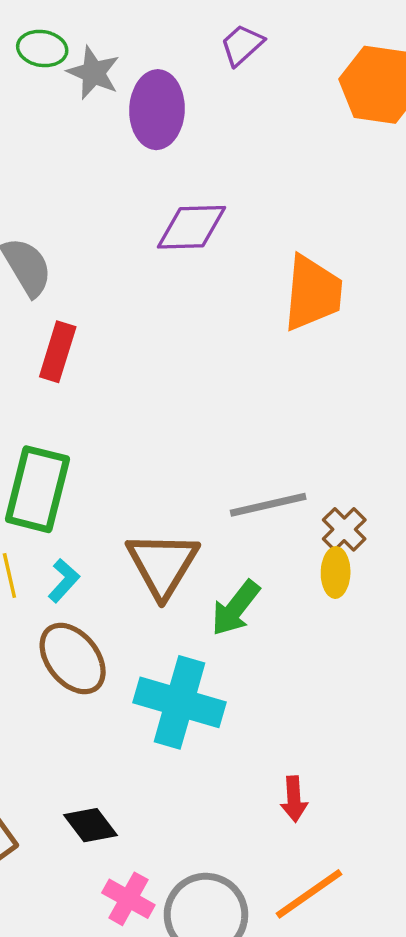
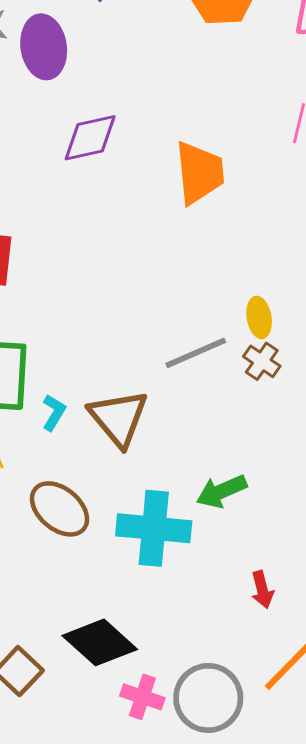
yellow ellipse: (336, 572) -> (259, 317), moved
cyan L-shape: (64, 581) -> (54, 412), moved
green arrow: (236, 608) -> (221, 491), moved, turned 39
black diamond: (90, 825) -> (100, 642), size x1.6

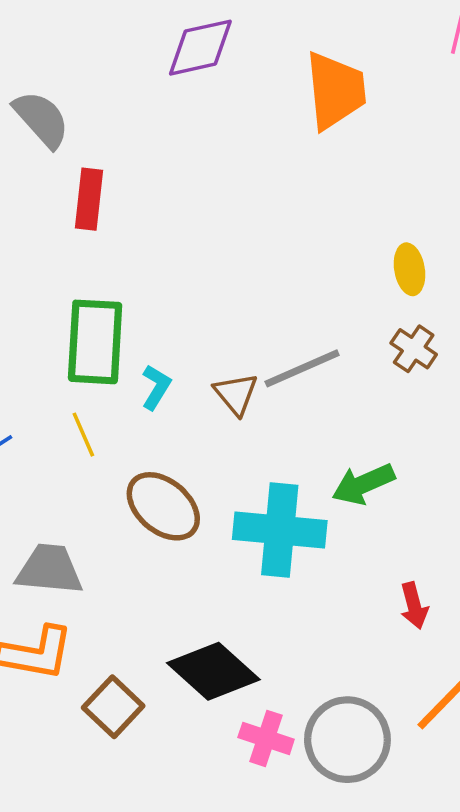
gray line: (196, 353) -> (302, 368), moved
brown cross: (262, 361) -> (414, 349), moved
brown triangle: (118, 418) -> (236, 394), size x0.6

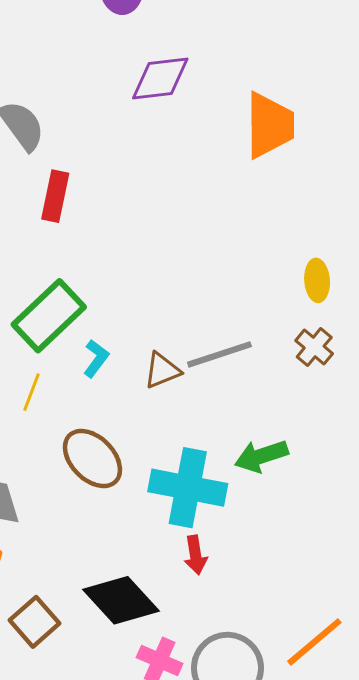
green rectangle: (95, 342) -> (49, 316), turned 38
brown triangle: (236, 394) -> (162, 370), turned 42
yellow line: (83, 435) -> (32, 392), turned 39
red arrow: (414, 606) -> (195, 555), moved

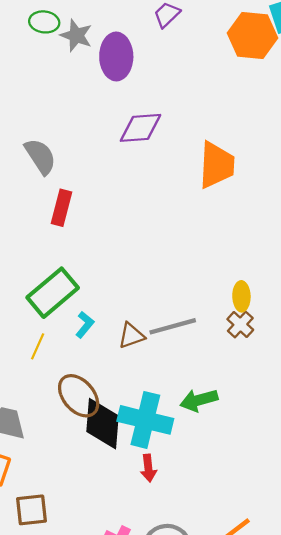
yellow ellipse: (317, 280) -> (241, 296), moved
black diamond: (121, 600) -> (103, 424), moved, turned 44
brown square: (35, 622) -> (31, 510), turned 32

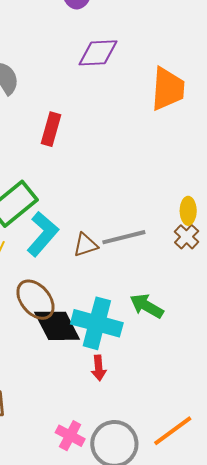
red rectangle: (62, 208) -> (51, 129), moved
cyan L-shape: (85, 325) -> (43, 234), size x1.8
green arrow: (199, 400) -> (147, 306), turned 44
black diamond: (103, 424) -> (57, 326), turned -33

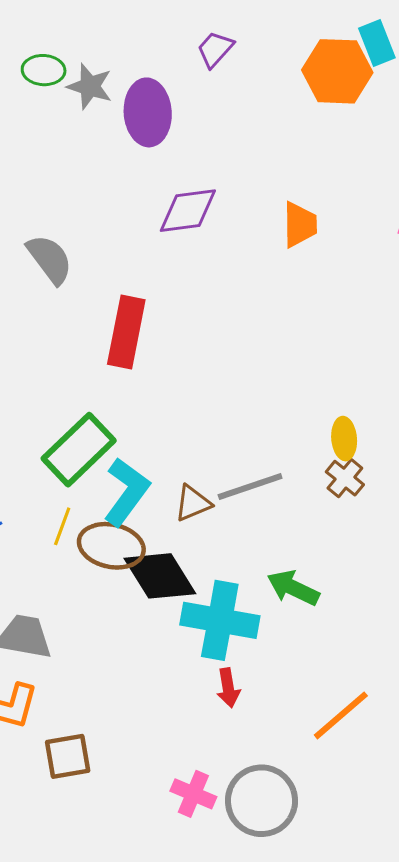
orange trapezoid: (168, 89) -> (300, 224), moved, size x0.7
red rectangle: (51, 129) -> (126, 332), size x1.4
brown ellipse: (35, 300) -> (111, 546), moved, turned -33
black diamond: (57, 326) -> (160, 576), moved
orange line: (173, 431) -> (341, 715), moved

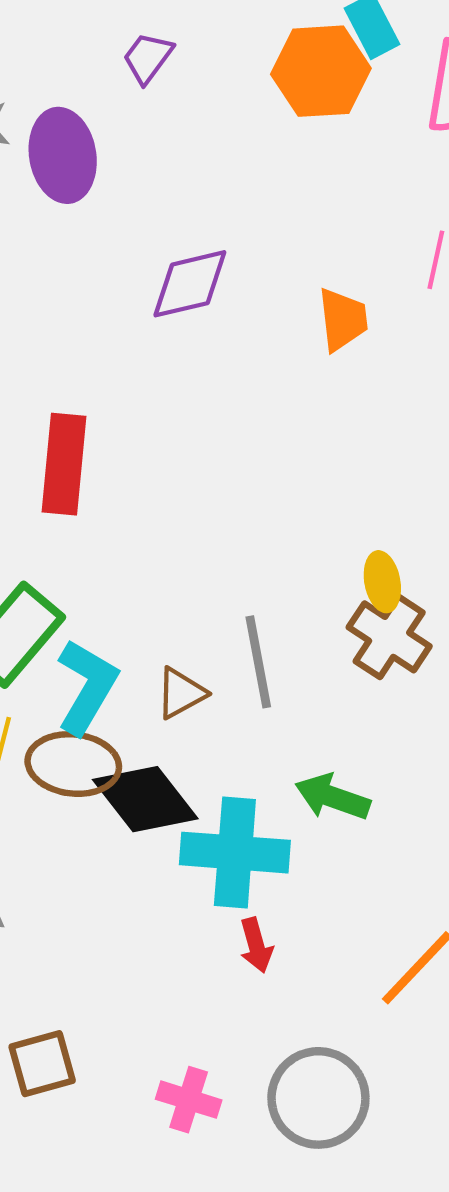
purple diamond: (188, 211) -> (190, 284), moved
orange trapezoid: (300, 224) -> (343, 319), moved
brown cross: (345, 478) -> (389, 637), size x1.5
gray line: (250, 487) -> (258, 662), turned -76
pink cross: (193, 794) -> (189, 1100), moved

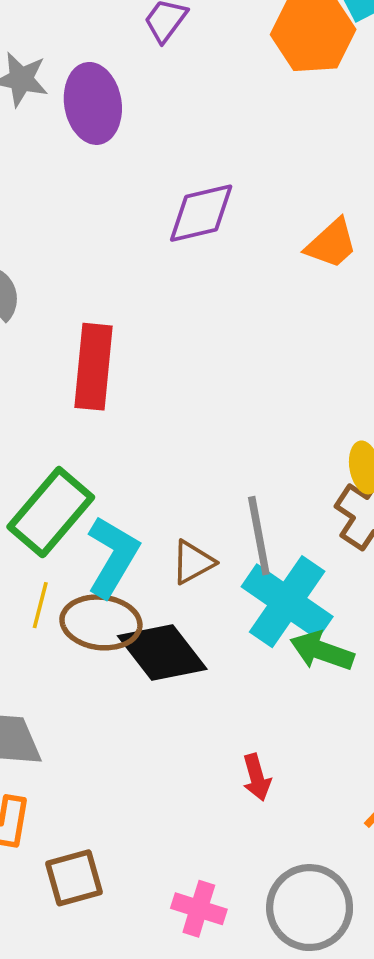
orange trapezoid: (343, 319) -> (331, 244), turned 54
cyan cross: (235, 853) -> (287, 602), moved, turned 30

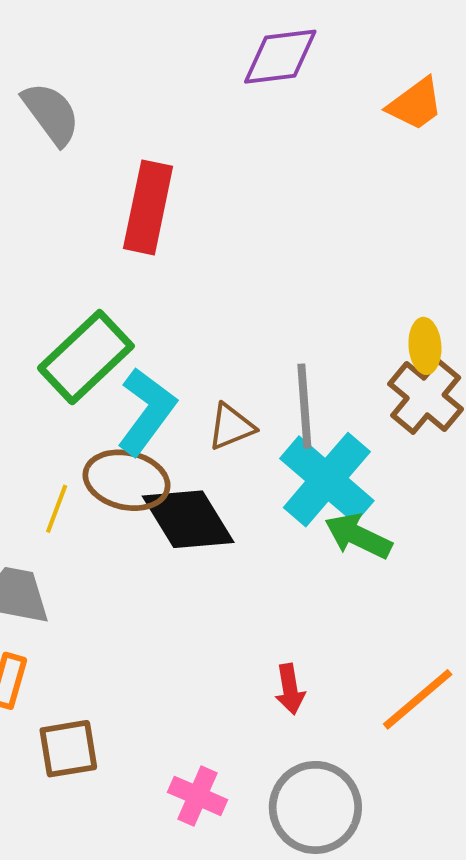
yellow line: (40, 605) -> (57, 509), moved
red arrow: (257, 777) -> (290, 689), moved

